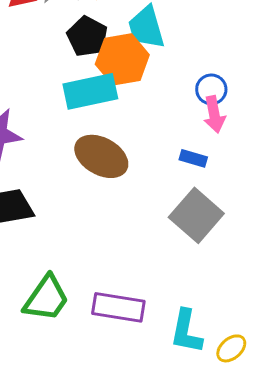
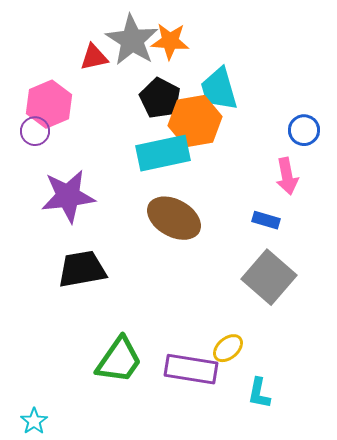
blue circle: (211, 89) -> (304, 130), moved
cyan L-shape: (186, 331) -> (259, 393), size x0.7
yellow ellipse: (231, 348) -> (228, 348), moved

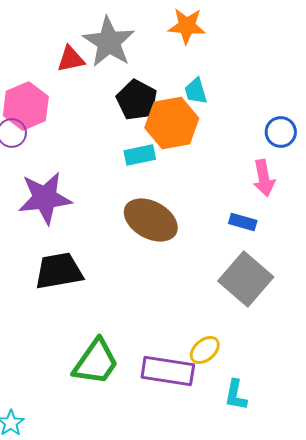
orange star: (170, 41) -> (187, 26), moved
cyan trapezoid: (219, 89) -> (196, 91), size x0.6
cyan rectangle: (163, 153) -> (140, 155), size x0.6

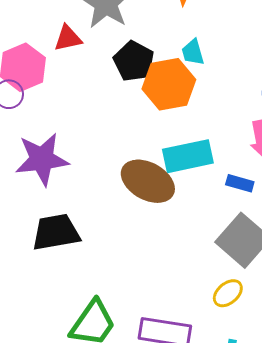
red triangle: (71, 59) -> (68, 38), moved
cyan rectangle: (140, 155) -> (188, 156), moved, size x1.6
yellow ellipse: (205, 350) -> (228, 293), moved

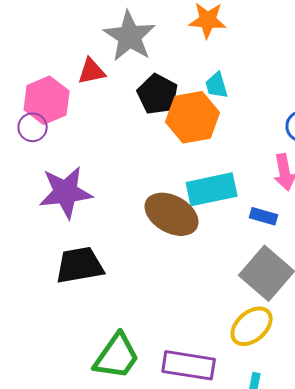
yellow ellipse: (228, 293) -> (252, 326), size x1.4

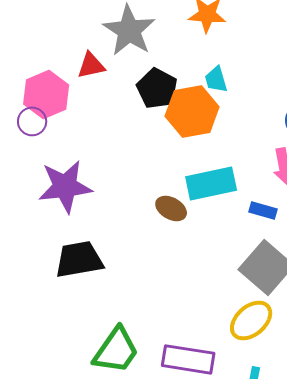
brown ellipse: (172, 214) -> (171, 208), size x0.6

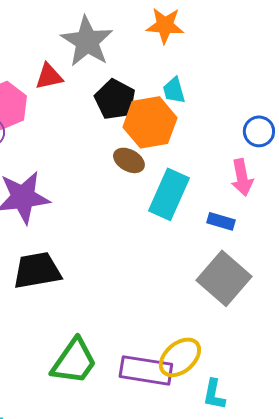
cyan rectangle: (211, 183) -> (169, 194), turned -54
brown ellipse: (171, 208) -> (129, 160), moved
yellow ellipse: (251, 320) -> (180, 357), moved

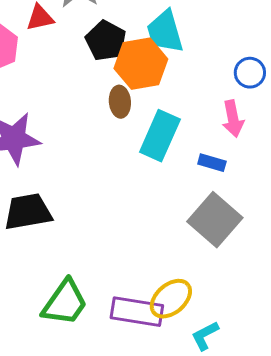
cyan trapezoid: (174, 90) -> (165, 32), size x1.6
brown ellipse: (129, 160) -> (120, 102), turned 56
cyan L-shape: (214, 394) -> (205, 336), turned 52

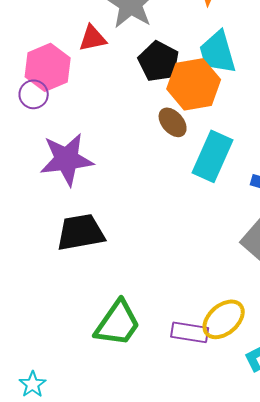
brown ellipse: (120, 102) -> (173, 122), turned -36
purple rectangle: (137, 312) -> (190, 332), size x0.7

